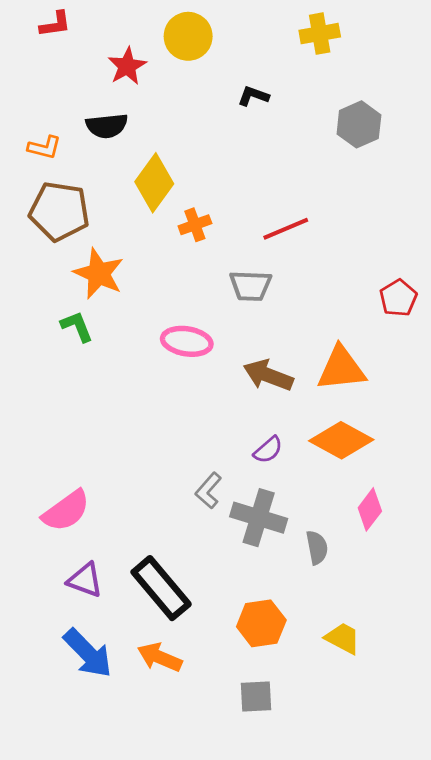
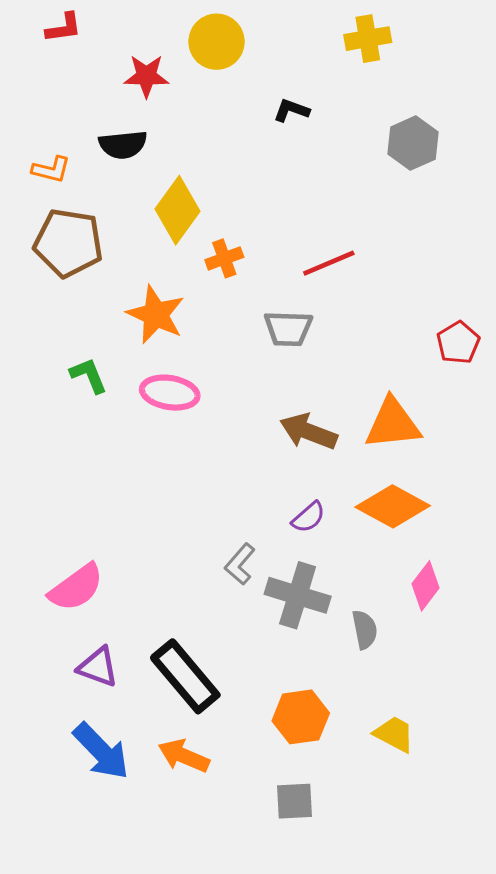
red star: (127, 66) -> (146, 76), turned 30
orange star: (99, 274) -> (156, 315), moved
pink ellipse: (187, 341) -> (170, 393), moved

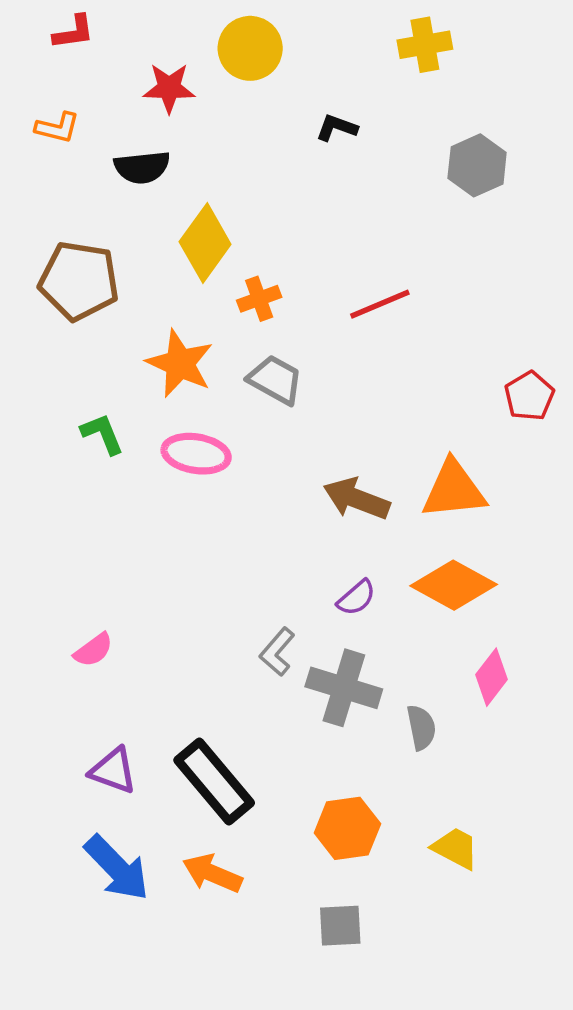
orange L-shape: (51, 170) -> (57, 128), moved
gray trapezoid: (288, 329) -> (275, 380), moved, turned -153
pink semicircle: (76, 587) -> (93, 650), moved, size x0.6

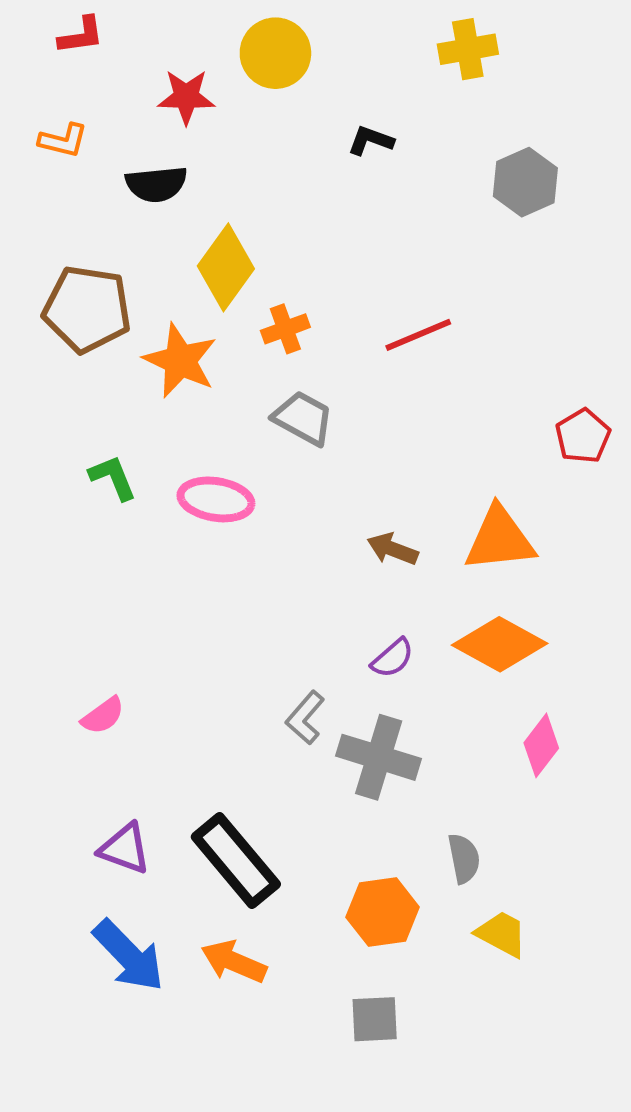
orange star: (180, 364) -> (180, 361), moved
brown arrow: (356, 499) -> (392, 549), size x0.7
gray semicircle: (421, 727) -> (464, 858), moved

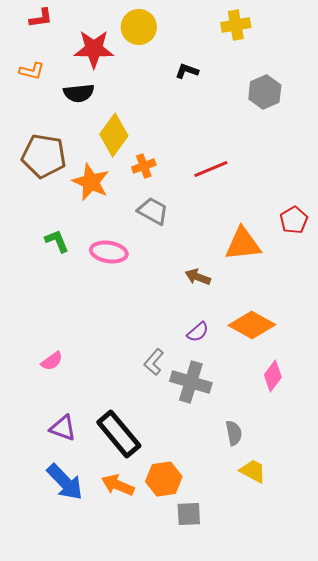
red star: (186, 97) -> (94, 49), size x1.4
orange triangle: (500, 539) -> (243, 244), moved
orange hexagon: (383, 912) -> (164, 479), moved

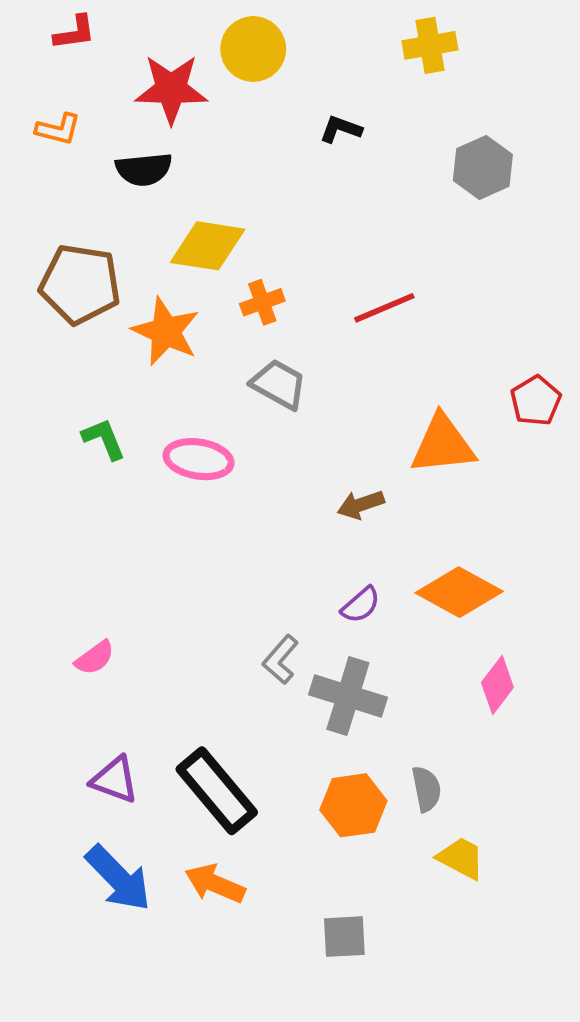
yellow diamond: (114, 135) -> (208, 246), turned 63
brown arrow: (198, 277) -> (361, 505), turned -40
orange hexagon: (164, 479) -> (353, 805), moved

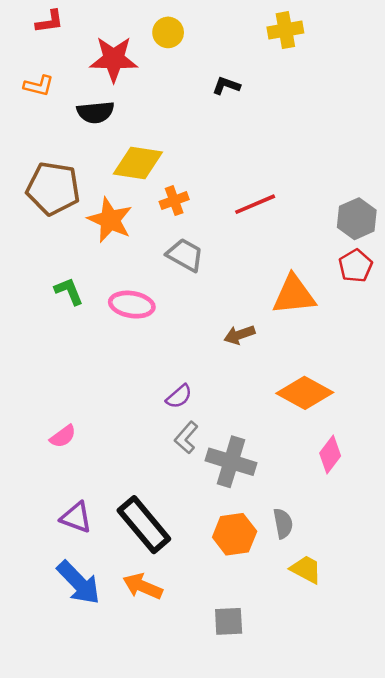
yellow circle: (253, 49) -> (168, 32), size x0.7
gray hexagon: (483, 167) -> (357, 219), moved
purple semicircle: (361, 605) -> (179, 396), moved

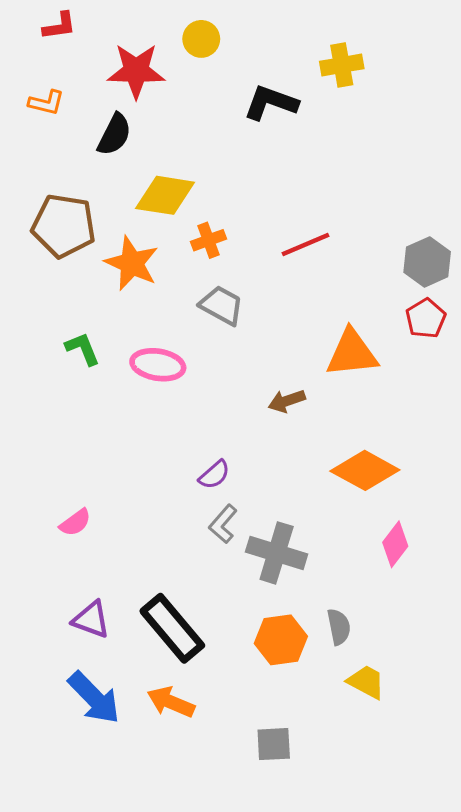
yellow cross: (285, 30) -> (342, 65), moved
black L-shape: (226, 86) -> (271, 103), size x1.6
black semicircle: (96, 112) -> (114, 134), turned -57

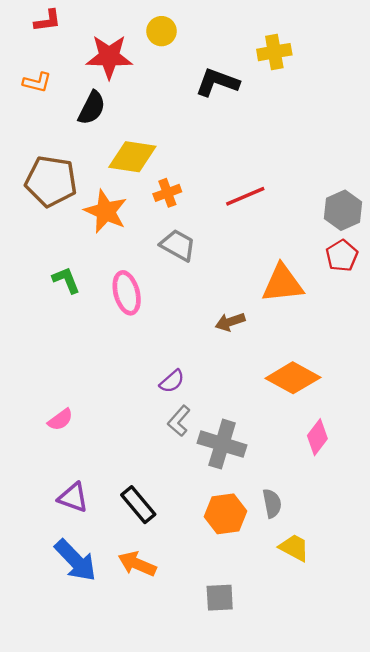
pink ellipse: (158, 365) -> (127, 293), turned 66
black rectangle: (172, 628) -> (138, 505), size x0.7

